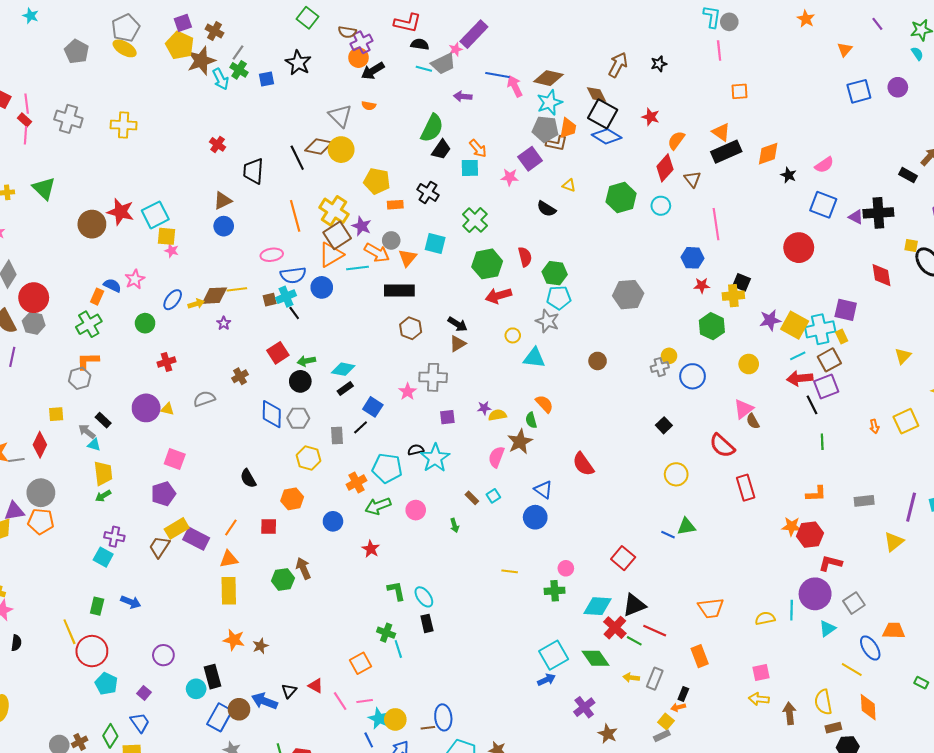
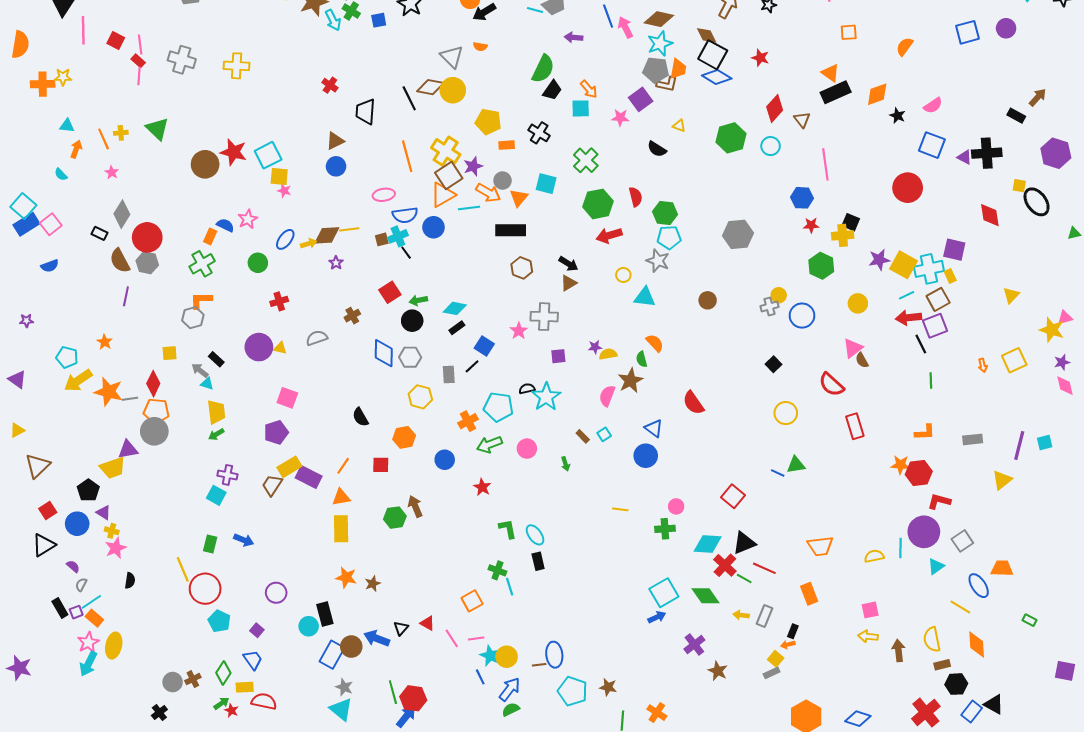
blue line: (497, 75) -> (608, 16), turned 60
orange semicircle: (676, 140) -> (905, 47), moved
purple star: (362, 226) -> (473, 166), turned 30
orange pentagon: (41, 521) -> (156, 411), moved

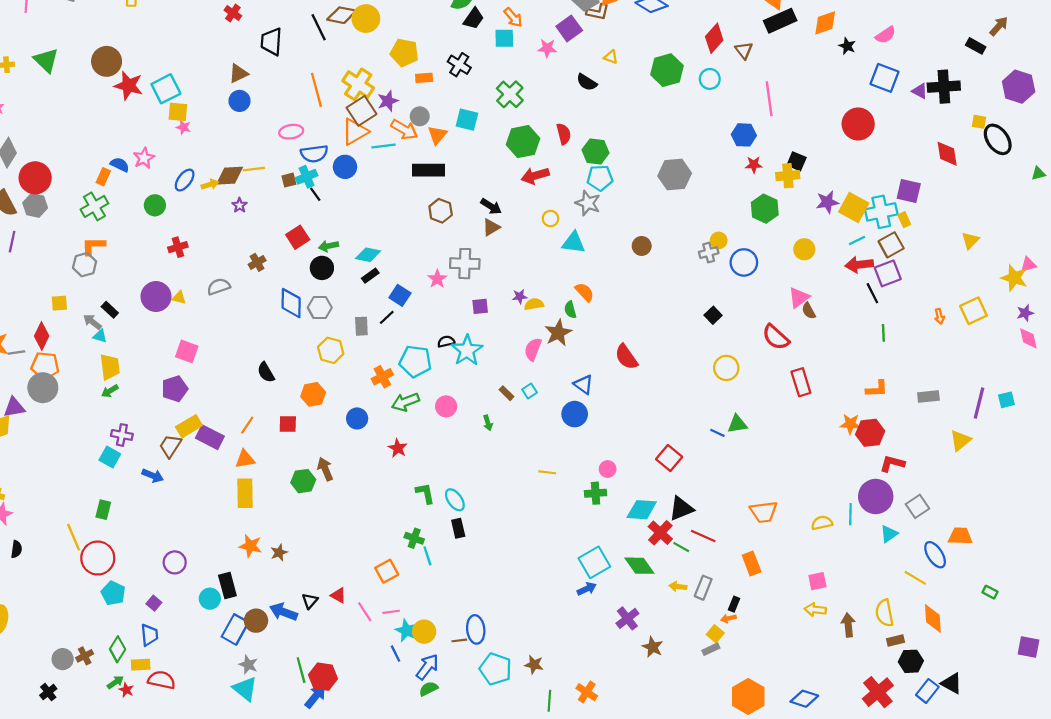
brown circle: (205, 164) -> (107, 61), moved
blue arrow: (244, 540) -> (153, 476), moved
blue trapezoid: (253, 660) -> (149, 635), turned 30

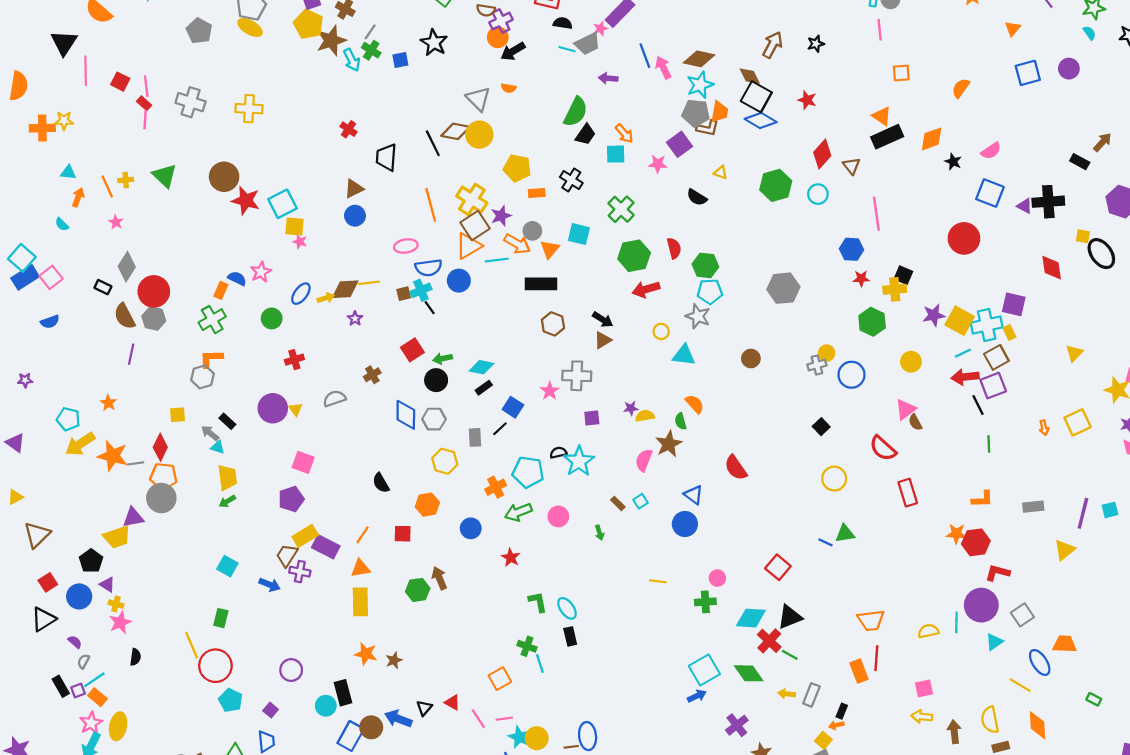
yellow triangle: (179, 298) -> (295, 409), turned 40
purple cross: (122, 435) -> (300, 572), moved
red line: (703, 536) -> (876, 658), moved, turned 70

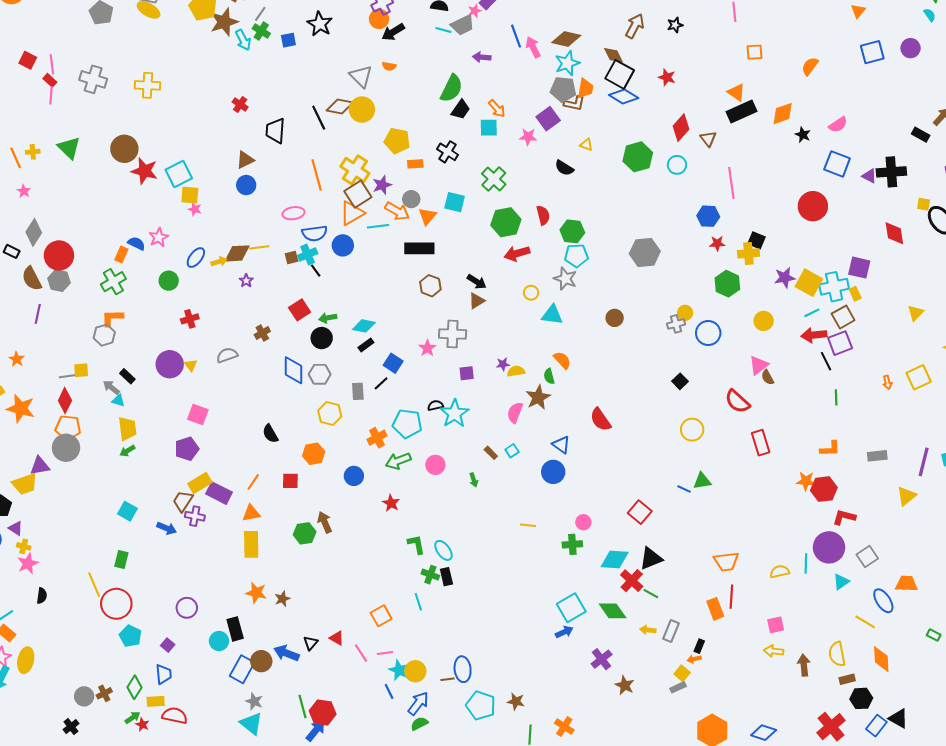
gray line: (135, 463) -> (67, 376), moved
green cross: (527, 646) -> (430, 575), moved

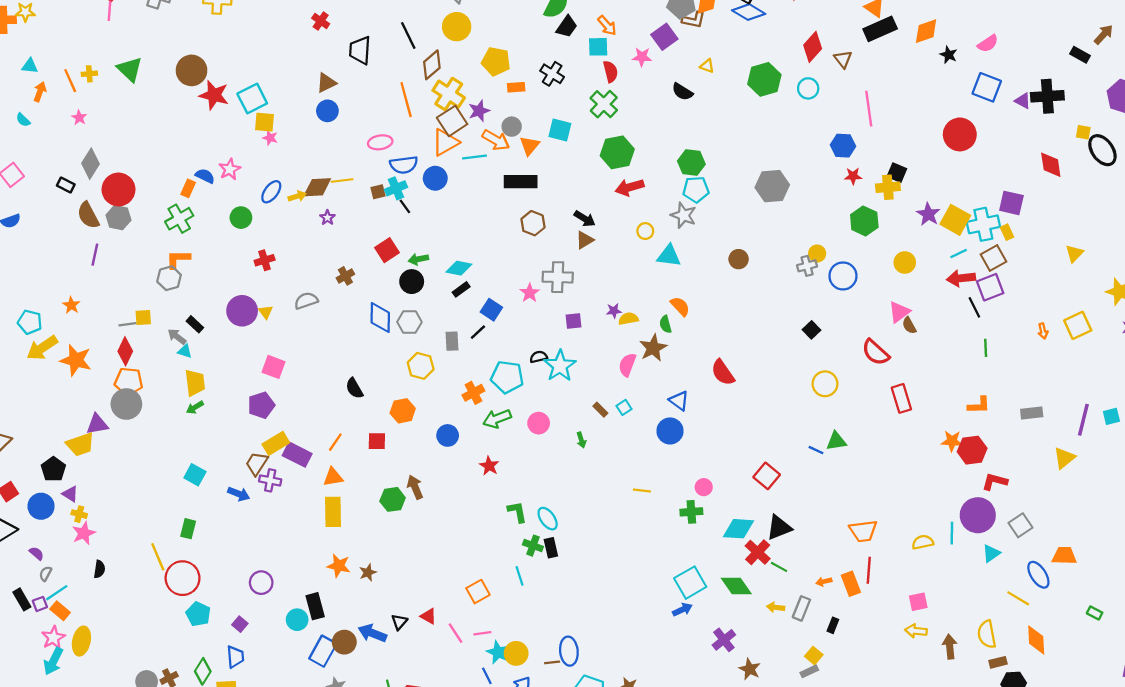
brown diamond: (340, 107) -> (432, 65), moved, turned -52
red semicircle: (543, 215) -> (610, 72), moved
purple star: (785, 278) -> (928, 214), turned -30
orange arrow: (694, 659) -> (824, 581), moved

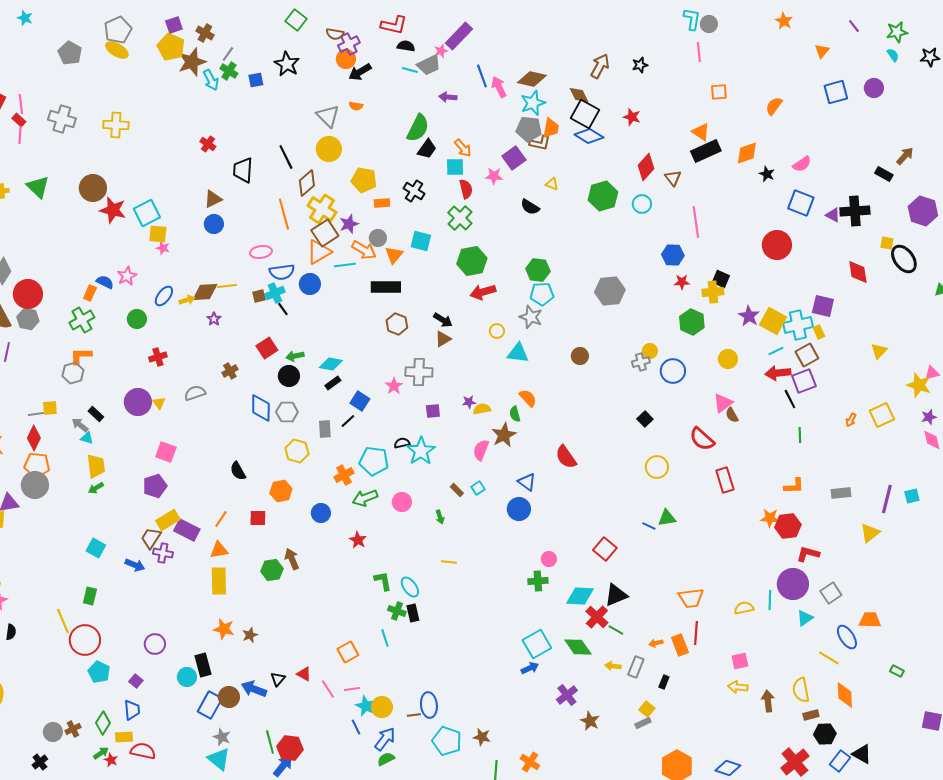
orange arrow: (1043, 331) -> (851, 420), turned 40
yellow line: (642, 491) -> (449, 562), moved

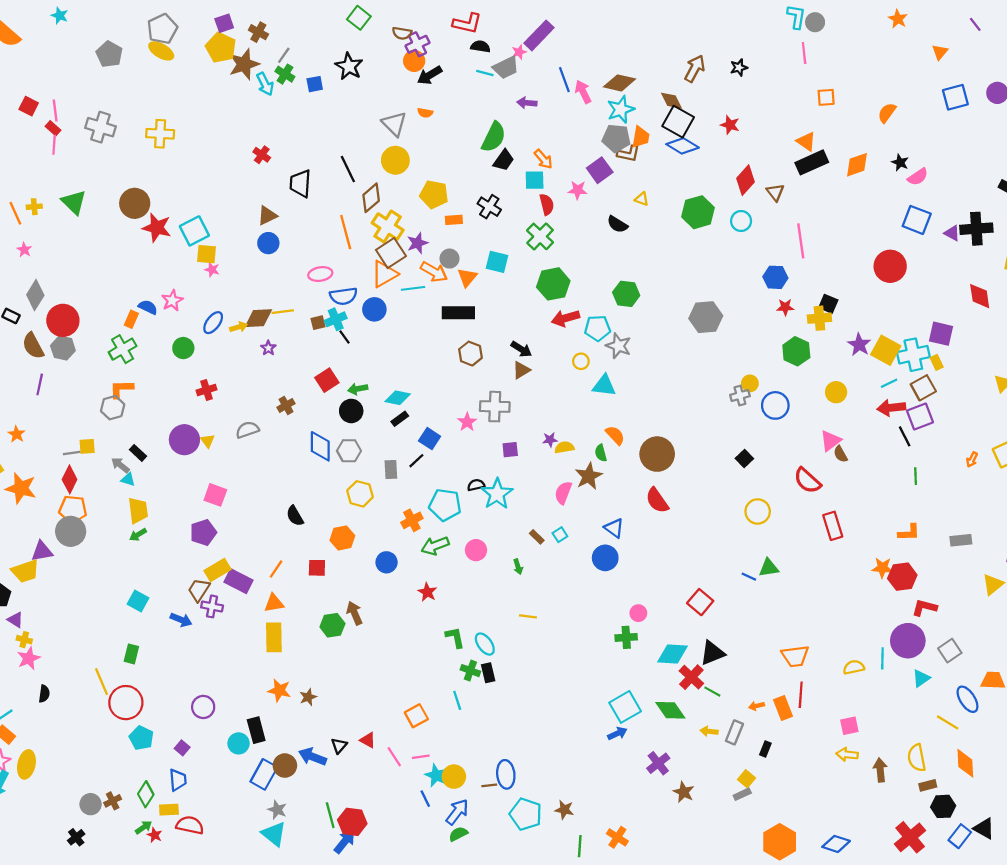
black star: (767, 174) -> (900, 162), moved
cyan pentagon: (542, 294) -> (597, 328), moved
brown circle: (580, 356) -> (657, 454), moved, size x1.8

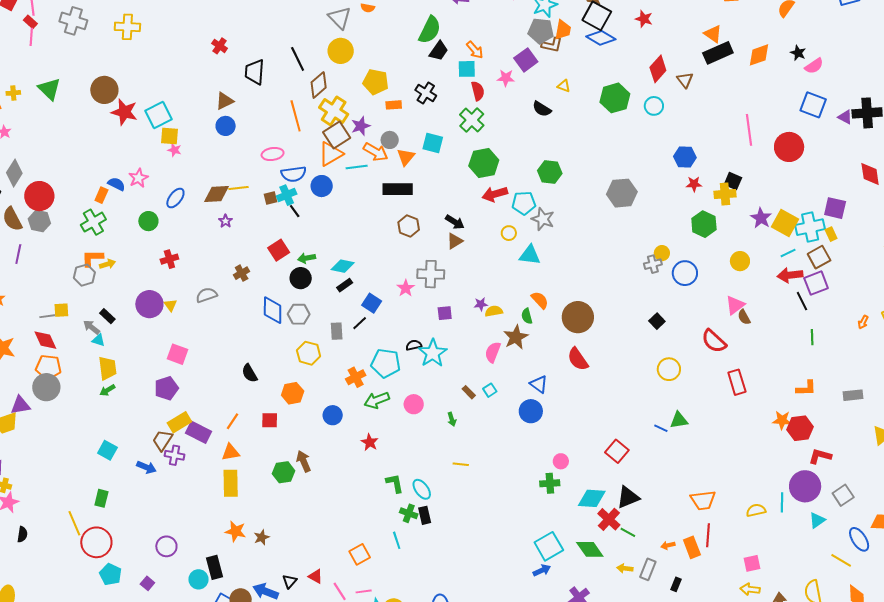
pink line: (801, 241) -> (749, 130), moved
yellow arrow: (239, 327) -> (107, 264), moved
red diamond: (70, 479) -> (45, 340), turned -50

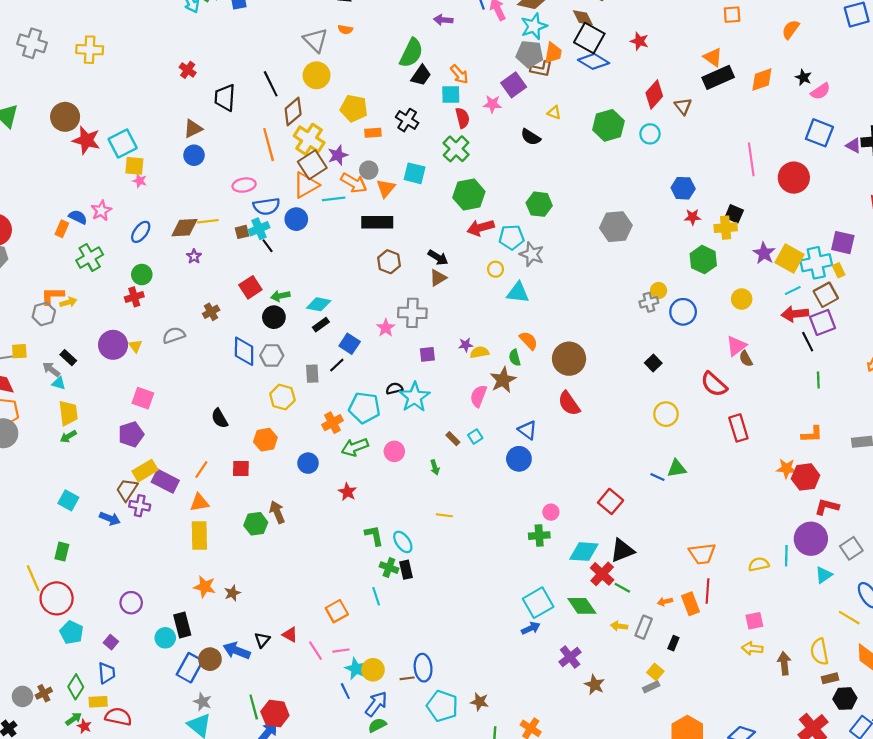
green circle: (148, 221) -> (142, 275), moved
green cross: (93, 222) -> (90, 257), moved

